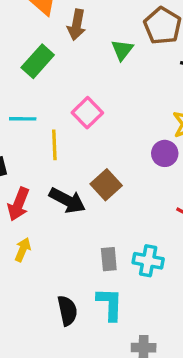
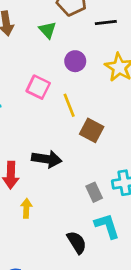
yellow line: (54, 145) -> (69, 105), moved
purple circle: (165, 153) -> (75, 61), moved
brown square: (106, 185) -> (92, 130), moved

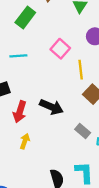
gray rectangle: (94, 192) -> (83, 131), moved, turned -40

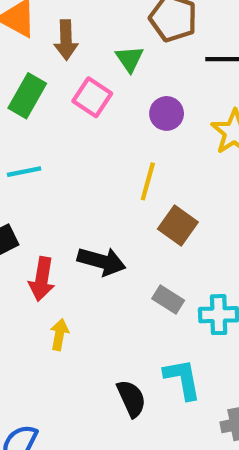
pink square: (60, 49) -> (92, 97), moved
yellow line: (81, 70) -> (148, 181), turned 30

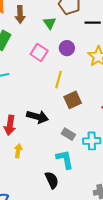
pink square: (92, 97) -> (39, 53), moved
brown square: (178, 226) -> (73, 100), turned 30
cyan L-shape: (182, 379) -> (65, 159), moved

